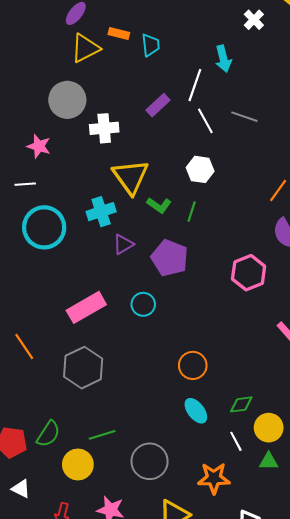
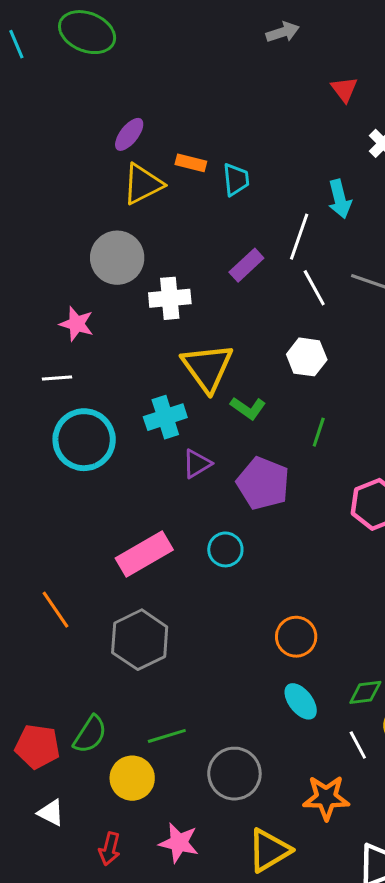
green line: (192, 212) -> (319, 432), moved

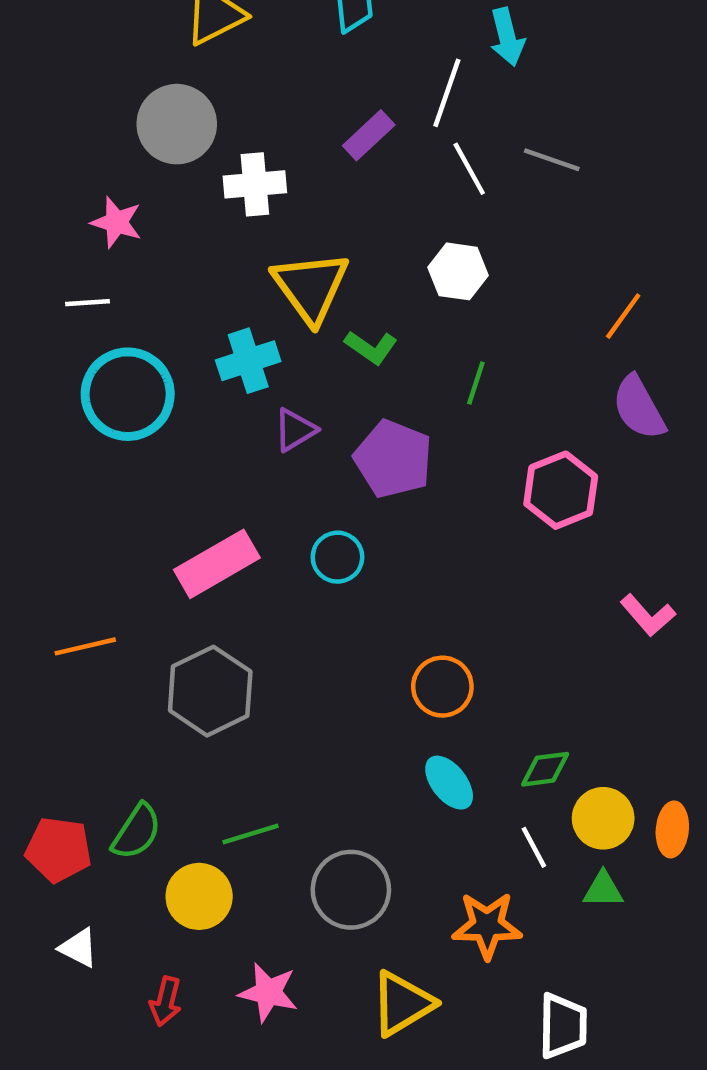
orange line: (55, 610) -> (85, 646), turned -69

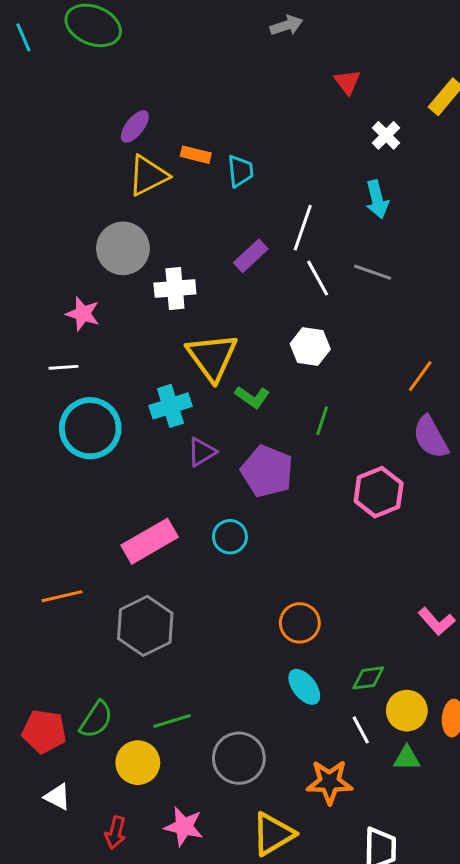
cyan arrow: (507, 37) -> (377, 199), moved
pink L-shape: (648, 615) -> (437, 621), moved

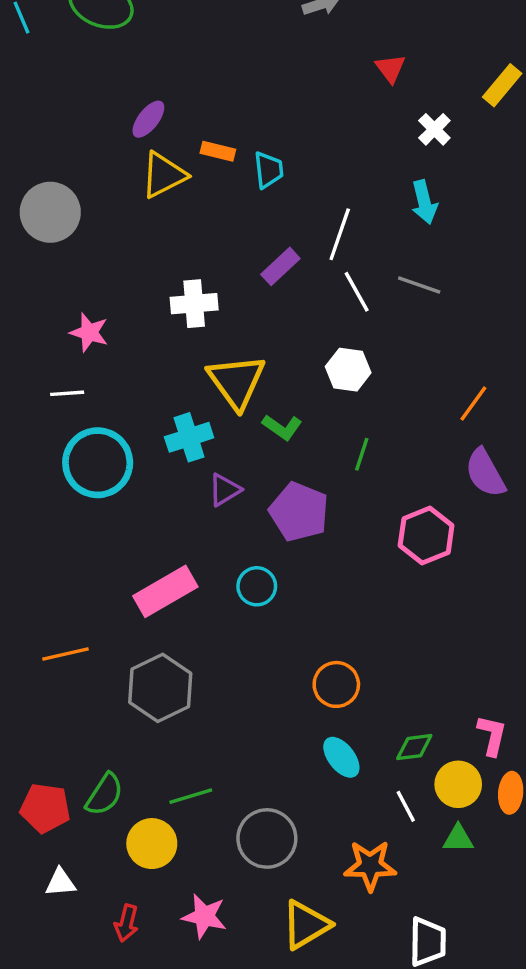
gray circle: (123, 248) -> (50, 212), moved
pink L-shape: (437, 621) -> (492, 735), moved, turned -126
white triangle: (58, 797) -> (60, 882), turned -32

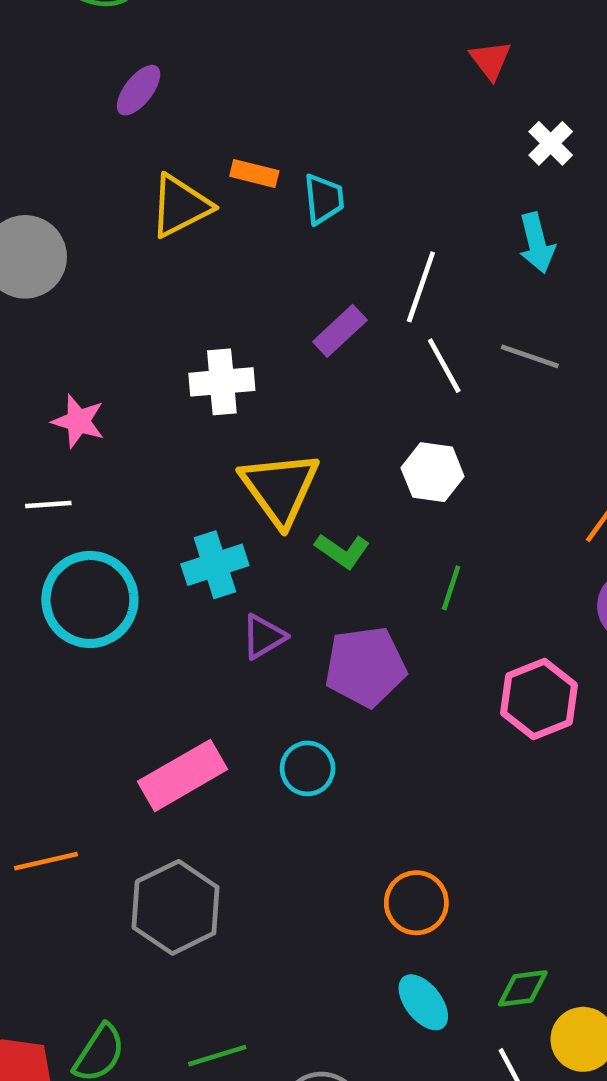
purple ellipse: (148, 119) -> (139, 90), moved
purple pentagon: (299, 512) -> (365, 667), turned -30

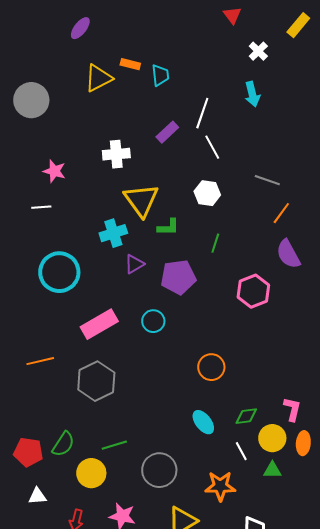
gray line: (530, 356) -> (267, 180), moved
green L-shape: (342, 551) -> (168, 227), turned -35
cyan circle: (90, 599) -> (59, 272), moved
orange circle: (416, 903) -> (211, 367), moved

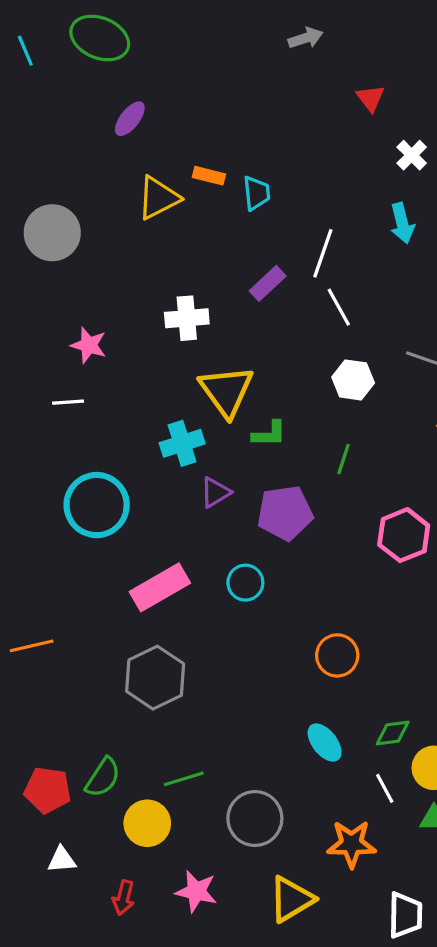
white hexagon: (207, 193) -> (353, 380), moved
orange line: (40, 361) -> (32, 646), moved

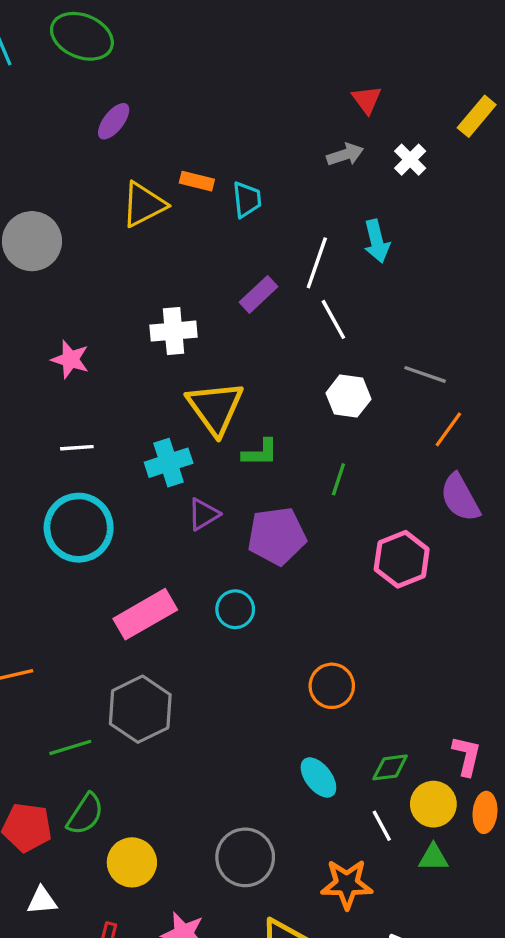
gray arrow: (306, 38) -> (345, 155), moved
cyan arrow: (402, 223) -> (377, 241), moved
white line: (68, 402) -> (77, 448), moved
green line: (184, 779) -> (70, 747), moved

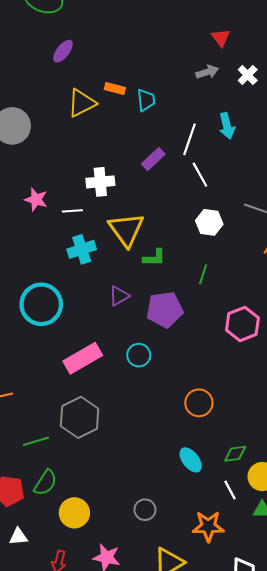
white line: (77, 448) -> (72, 211), moved
cyan cross: (169, 463) -> (82, 249), moved
gray circle: (245, 857) -> (145, 510), size x0.6

